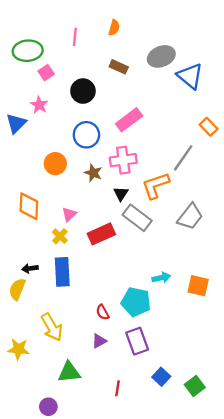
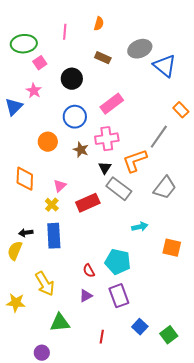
cyan arrow: (161, 278) -> (140, 227), moved

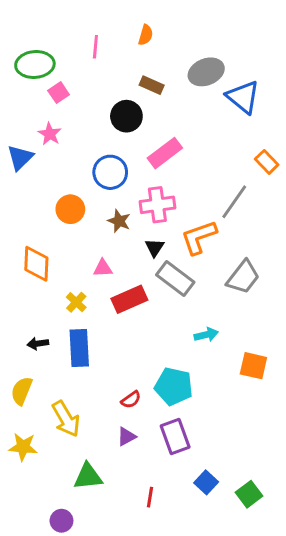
black circle: (72, 79) -> (126, 116), moved
pink triangle: (60, 186) -> (103, 268), moved, turned 40
yellow semicircle: (15, 251) -> (22, 391), moved
red semicircle: (89, 271) -> (131, 400), turned -96

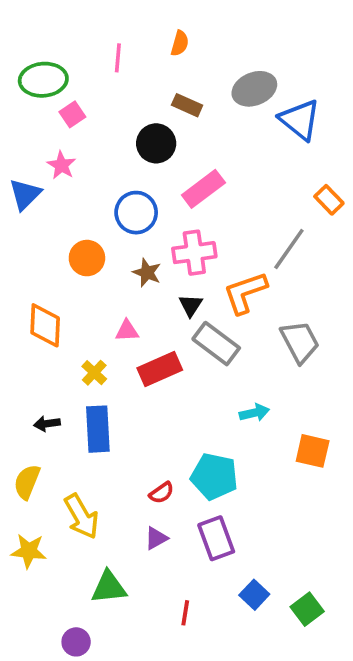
gray trapezoid: (243, 277) -> (300, 342), turned -66

